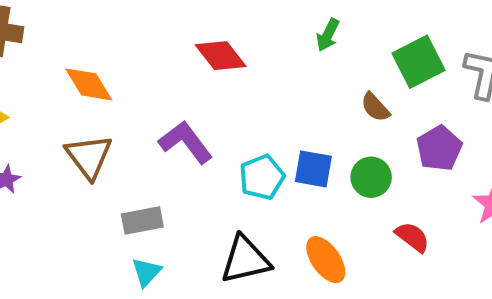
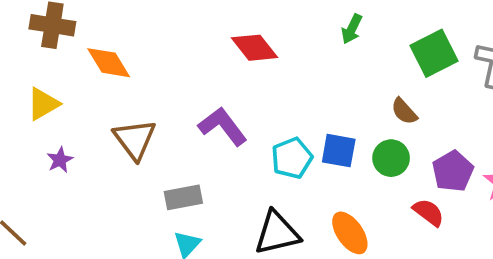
orange diamond: (89, 84) -> (109, 63), moved
brown semicircle: (375, 107) -> (404, 111), moved
purple pentagon: (439, 148) -> (453, 171), moved

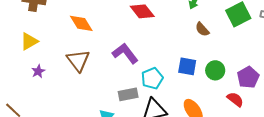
orange diamond: (109, 63) -> (81, 23), moved
brown semicircle: (404, 111) -> (202, 29), moved
cyan pentagon: (292, 158) -> (152, 78), moved
gray rectangle: (183, 197) -> (128, 94), moved

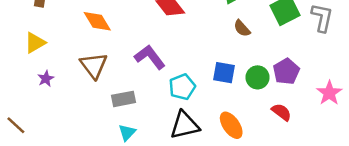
purple pentagon: (248, 77) -> (286, 71), moved
gray rectangle: (128, 94) -> (124, 99), moved

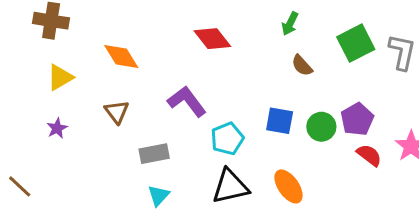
yellow triangle: (35, 43) -> (60, 77), moved
brown triangle: (94, 65) -> (117, 112), size x0.7
red semicircle: (281, 112) -> (369, 155), moved

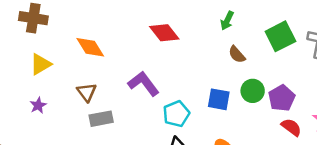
green circle: (321, 127) -> (253, 91), moved
gray rectangle: (154, 154) -> (101, 119), moved

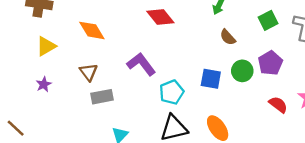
green square: (280, 36) -> (268, 20), size x0.7
purple pentagon: (282, 98) -> (270, 63), moved

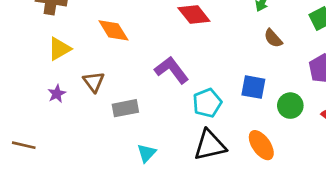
green circle: (242, 71) -> (290, 106), moved
brown triangle: (89, 72) -> (94, 82), moved
brown line: (16, 128) -> (24, 145), turned -30

